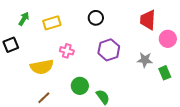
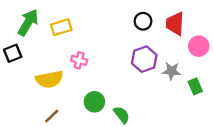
black circle: (96, 18) -> (143, 21), moved
green arrow: (24, 19) -> (28, 22), size x1.6
purple hexagon: (109, 50) -> (144, 59), moved

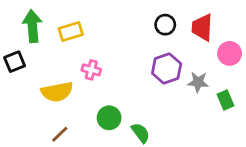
green arrow: (28, 22) -> (32, 26), turned -36

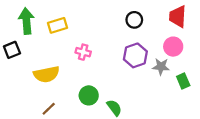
red trapezoid: (202, 27) -> (178, 17), moved
pink circle: (230, 53) -> (173, 47), moved
pink cross: (91, 70) -> (83, 52), moved

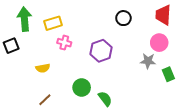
pink cross: (83, 52) -> (64, 43), moved
purple hexagon: (135, 55) -> (101, 51), moved
yellow semicircle: (46, 74) -> (43, 68), size x0.6

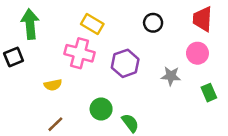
yellow rectangle: (53, 23) -> (92, 24), moved, turned 48
pink cross: (64, 43) -> (80, 53), size x1.6
gray star: (148, 61) -> (171, 76), moved

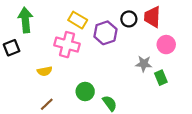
red trapezoid: (203, 19) -> (152, 17), moved
purple hexagon: (125, 63) -> (105, 33), moved
green rectangle: (209, 93) -> (161, 78), moved

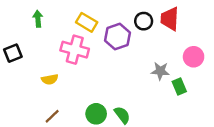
green arrow: (25, 20) -> (38, 19), moved, size x0.6
pink circle: (166, 45) -> (194, 57), moved
green circle: (85, 91) -> (96, 114), moved

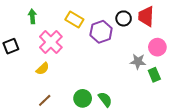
pink cross: (75, 50) -> (51, 42), moved, turned 30
pink circle: (194, 57) -> (157, 47), moved
yellow semicircle: (50, 79) -> (43, 69), turned -32

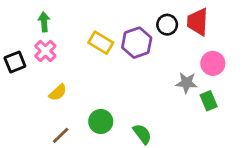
yellow rectangle: (74, 19) -> (101, 43), moved
pink cross: (51, 42) -> (45, 51), moved, size x0.7
green circle: (83, 98) -> (101, 122), moved

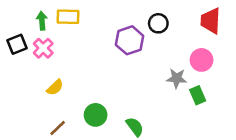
red trapezoid: (198, 22) -> (211, 21), moved
yellow rectangle: (101, 43) -> (68, 17), moved, turned -30
black square: (15, 62) -> (17, 44), moved

